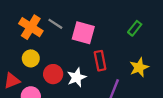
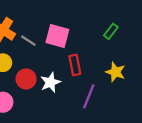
gray line: (55, 24) -> (28, 41), moved
yellow star: (139, 67) -> (115, 72), turned -30

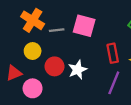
gray line: (28, 41) -> (57, 30), turned -40
red rectangle: (75, 65) -> (113, 53), moved

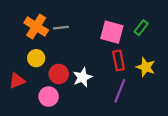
pink square: (84, 26) -> (112, 32), moved
gray line: (57, 30) -> (61, 28), moved
pink circle: (33, 88) -> (49, 97), moved

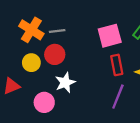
pink square: (112, 32) -> (110, 36), turned -30
red circle: (59, 74) -> (55, 54), moved
white star: (82, 77) -> (65, 83), moved

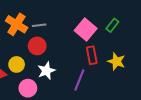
pink square: (110, 36) -> (86, 29), turned -35
yellow circle: (31, 63) -> (17, 64), moved
purple line: (118, 97) -> (79, 80), moved

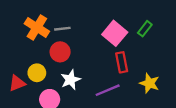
yellow star: (117, 61) -> (149, 83), moved
purple line: (79, 80) -> (108, 90), turned 45

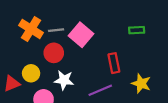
green rectangle: (145, 29) -> (137, 30), turned 49
pink square: (115, 33) -> (81, 35), moved
white star: (71, 80) -> (64, 80), turned 30

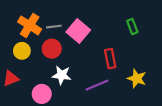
green rectangle: (137, 30) -> (132, 27), turned 72
yellow circle: (31, 73) -> (22, 51), moved

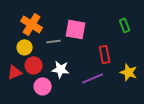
gray line: (54, 27) -> (54, 41), moved
pink square: (78, 31) -> (76, 29), turned -30
red circle: (52, 49) -> (34, 65), moved

